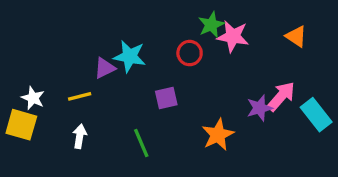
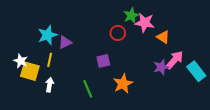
orange triangle: (296, 36) -> (163, 37), moved
cyan star: (130, 56) -> (47, 35), moved, turned -30
yellow line: (80, 96) -> (50, 60), turned -64
yellow square: (21, 125) -> (30, 71), moved
orange star: (218, 135) -> (123, 84), moved

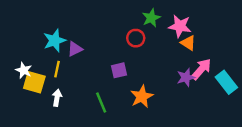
pink star: (145, 23) -> (180, 26), moved

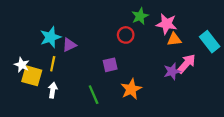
orange triangle: (188, 43) -> (174, 39), turned -40
cyan rectangle: (226, 82) -> (210, 42), moved

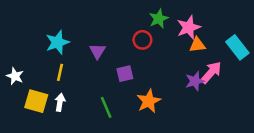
pink star: (167, 24) -> (189, 27), turned -30
purple triangle: (69, 45) -> (97, 51), moved, turned -32
white star: (22, 65) -> (15, 76), moved
yellow square: (32, 76) -> (36, 101), moved

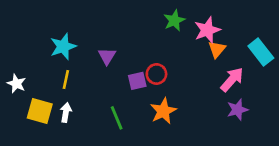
red circle: (142, 40) -> (156, 74), moved
orange triangle: (197, 45) -> (217, 49), turned -42
purple star: (195, 81) -> (237, 110), moved

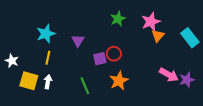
green star: (174, 20) -> (118, 19), moved
pink arrow: (232, 79) -> (169, 75), moved, turned 78
purple star: (237, 110) -> (187, 80), moved

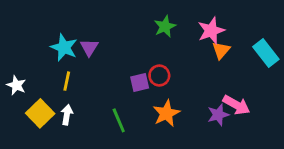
cyan star: (46, 34) -> (64, 47), turned -30
purple triangle: (78, 41) -> (89, 47), moved
purple star: (187, 80) -> (218, 115), moved
yellow square: (29, 81) -> (40, 113), turned 30

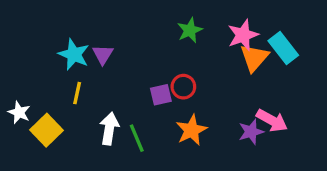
orange triangle: (221, 50) -> (254, 58), size x1.4
cyan rectangle: (266, 53) -> (283, 48), moved
white star: (16, 85) -> (19, 112), moved
white arrow: (67, 115) -> (109, 129), moved, size x1.4

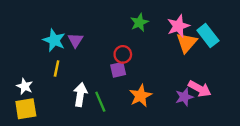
red circle: (183, 87) -> (123, 54), moved
white star: (19, 112) -> (25, 86), moved
yellow square: (46, 130) -> (26, 109), moved, turned 35

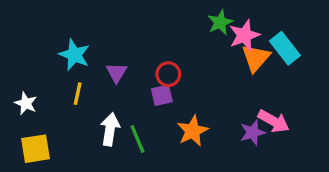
green star: (139, 22) -> (220, 22), moved
purple triangle: (75, 40) -> (116, 73), moved
white star: (25, 86) -> (26, 103), moved

